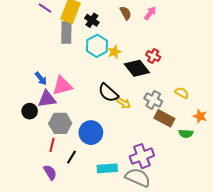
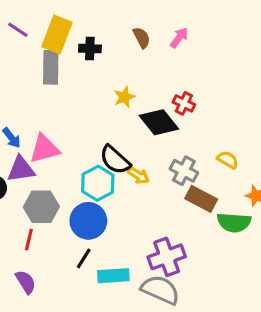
black cross: (92, 20) -> (90, 49), turned -32
cyan hexagon: (97, 46) -> (98, 183), moved
green semicircle: (186, 134) -> (234, 222), size x1.5
black line: (71, 157) -> (84, 258), moved

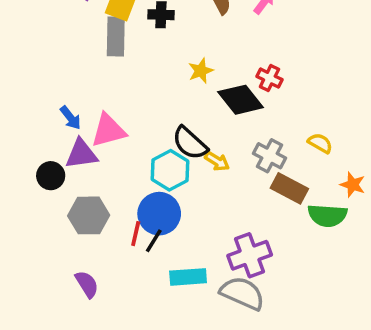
gray hexagon: (41, 207) -> (89, 215), moved
red line: (29, 240) -> (136, 234), moved
black line: (84, 258) -> (154, 241), moved

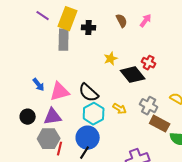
black semicircle: (190, 143) -> (89, 93), moved
purple triangle: (81, 154) -> (53, 117), moved
red line: (136, 234) -> (60, 149), moved

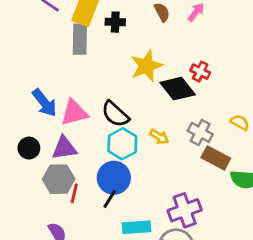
yellow star: (111, 59) -> (146, 66), size x1.6
blue arrow: (39, 85) -> (44, 103), size x1.5

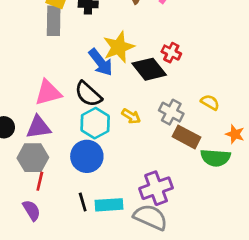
blue arrow: (44, 103) -> (101, 62), moved
red line: (74, 193) -> (40, 181), moved
black line: (110, 199) -> (83, 202), moved, turned -48

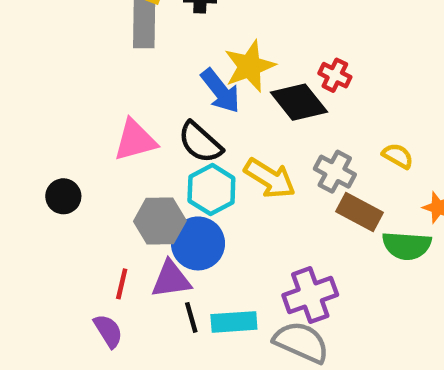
yellow arrow: (131, 116) -> (270, 178), size x1.6
purple triangle: (38, 127) -> (171, 279), moved
gray hexagon: (33, 158) -> (160, 221), moved

